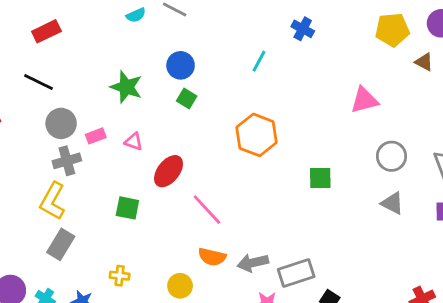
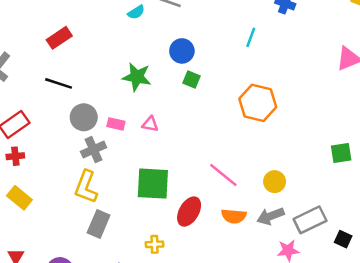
pink rectangle: (96, 136) -> (116, 124), turned 42
red ellipse: (169, 171) -> (189, 212), moved
green square: (320, 178) -> (341, 153), moved
green square: (127, 208) -> (153, 184), size x1.6
yellow circle: (180, 286) -> (275, 182), moved

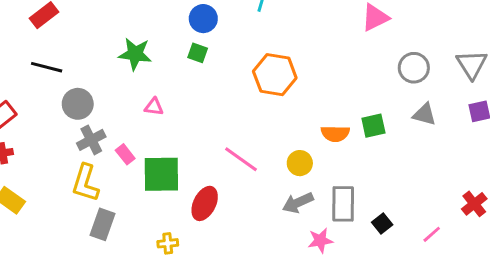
blue circle: (182, 51) -> (203, 19), moved
pink rectangle: (116, 124) -> (125, 154), moved, turned 42
orange semicircle: (234, 216) -> (335, 134), moved
gray rectangle: (310, 220) -> (343, 204), turned -60
black square: (343, 239) -> (382, 223), turned 30

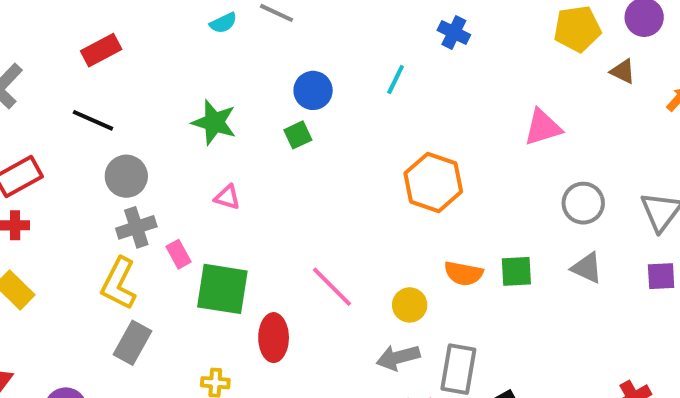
green square: (198, 53) -> (298, 135), turned 36
orange hexagon: (275, 75) -> (433, 182), moved
red ellipse: (205, 203) -> (274, 338), turned -36

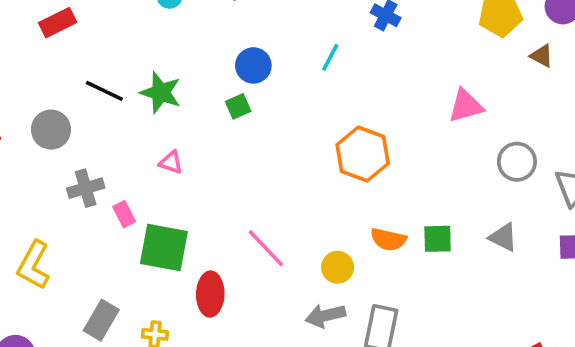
black line: (93, 120) -> (104, 91), moved
gray circle: (126, 176) -> (51, 130), moved
gray circle: (583, 203) -> (517, 162), moved
yellow L-shape: (119, 284) -> (34, 265), moved
gray rectangle: (132, 343) -> (101, 320), moved

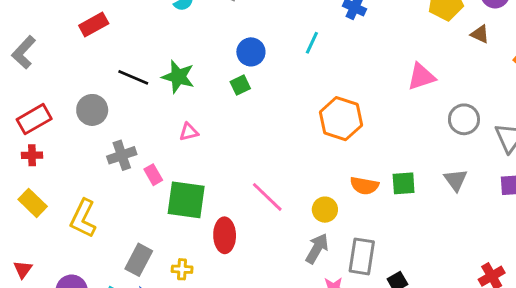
pink triangle: (171, 162) -> (189, 132), turned -30
gray triangle: (503, 237) -> (456, 180), turned 30
gray arrow: (325, 316) -> (317, 248), turned 136

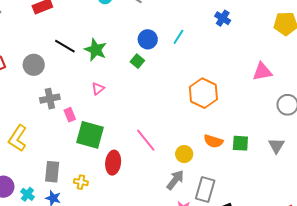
cyan line: (312, 43) -> (178, 37), moved
green square: (240, 85) -> (137, 61), turned -32
pink triangle: (189, 132) -> (98, 89), turned -32
gray rectangle: (139, 260) -> (52, 172), turned -30

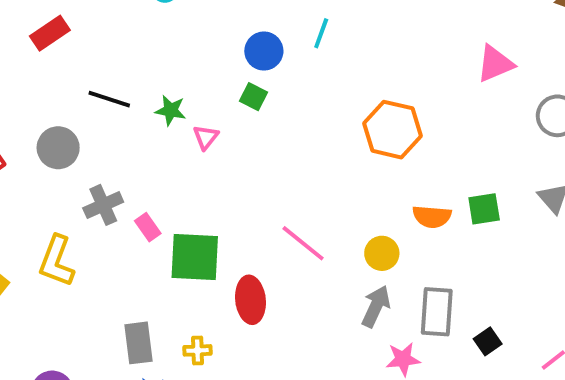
green star: (96, 50) -> (171, 110), moved, size x0.7
pink triangle: (98, 89) -> (206, 137), moved
yellow L-shape: (18, 138) -> (56, 261), moved

